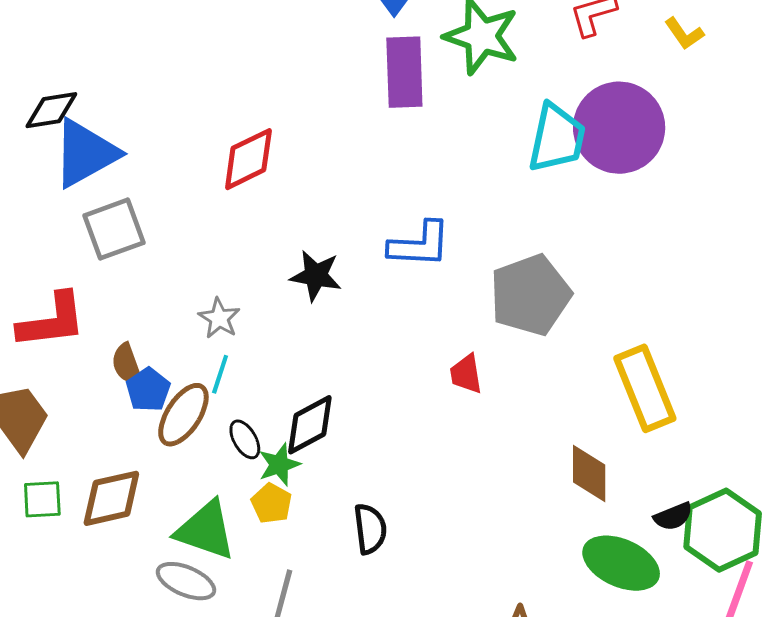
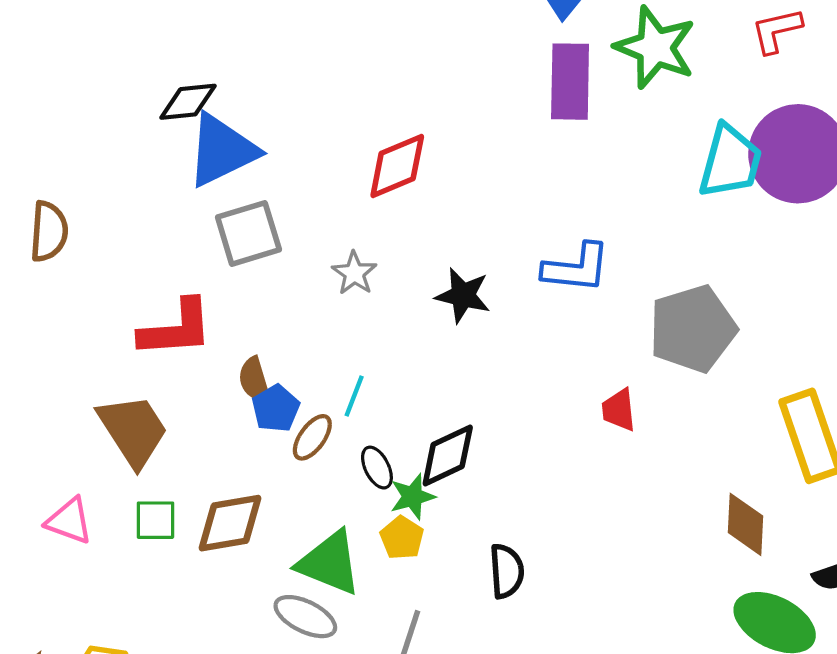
gray star: (219, 318) -> (354, 273), moved
brown ellipse: (183, 415) -> (312, 437), size x0.7

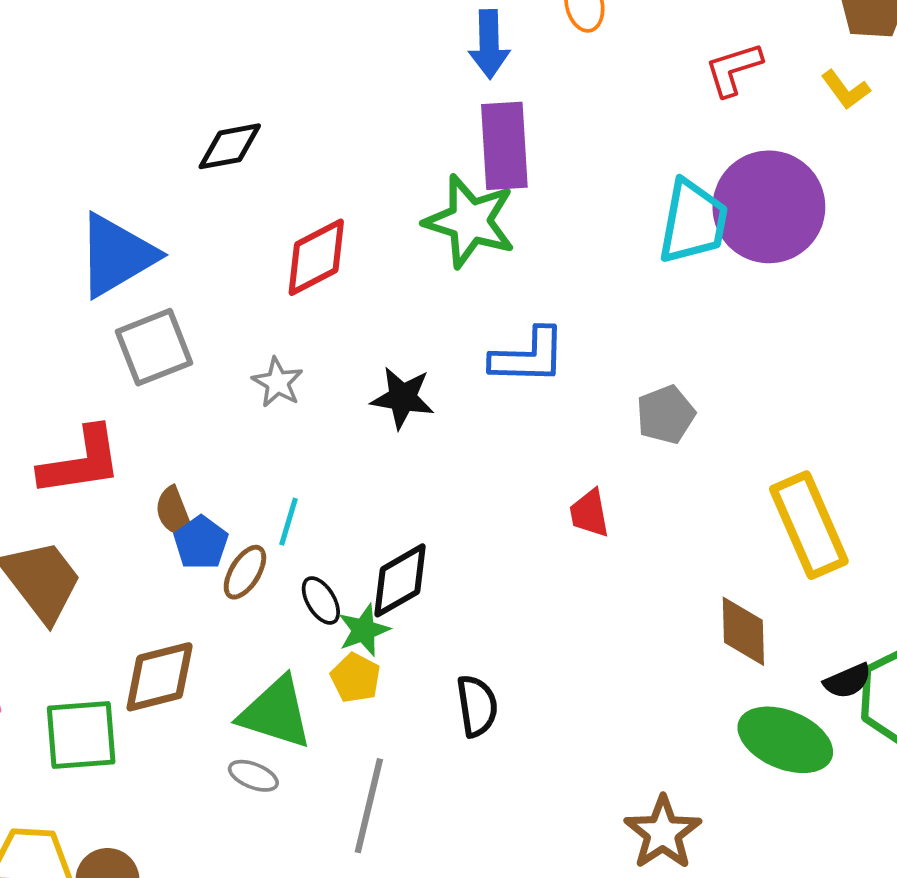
green star: (655, 47) -> (470, 221), moved
black diamond: (188, 102) -> (230, 146), moved
gray pentagon: (693, 329) -> (666, 415), size x0.6
green square: (155, 520) -> (81, 735), moved, size x1.5
gray ellipse: (305, 617) -> (253, 776), size x0.7

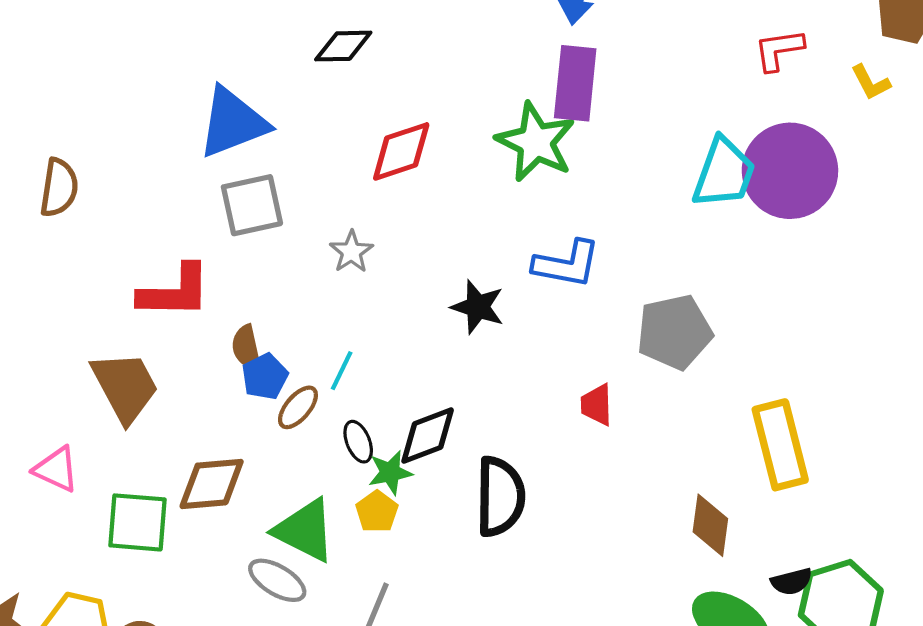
black star: (403, 398) -> (478, 307), moved
gray pentagon: (666, 415) -> (674, 332), size x1.5
black semicircle: (477, 706) -> (500, 497), moved, size x1.5
gray ellipse: (253, 776) -> (277, 580), size x1.4

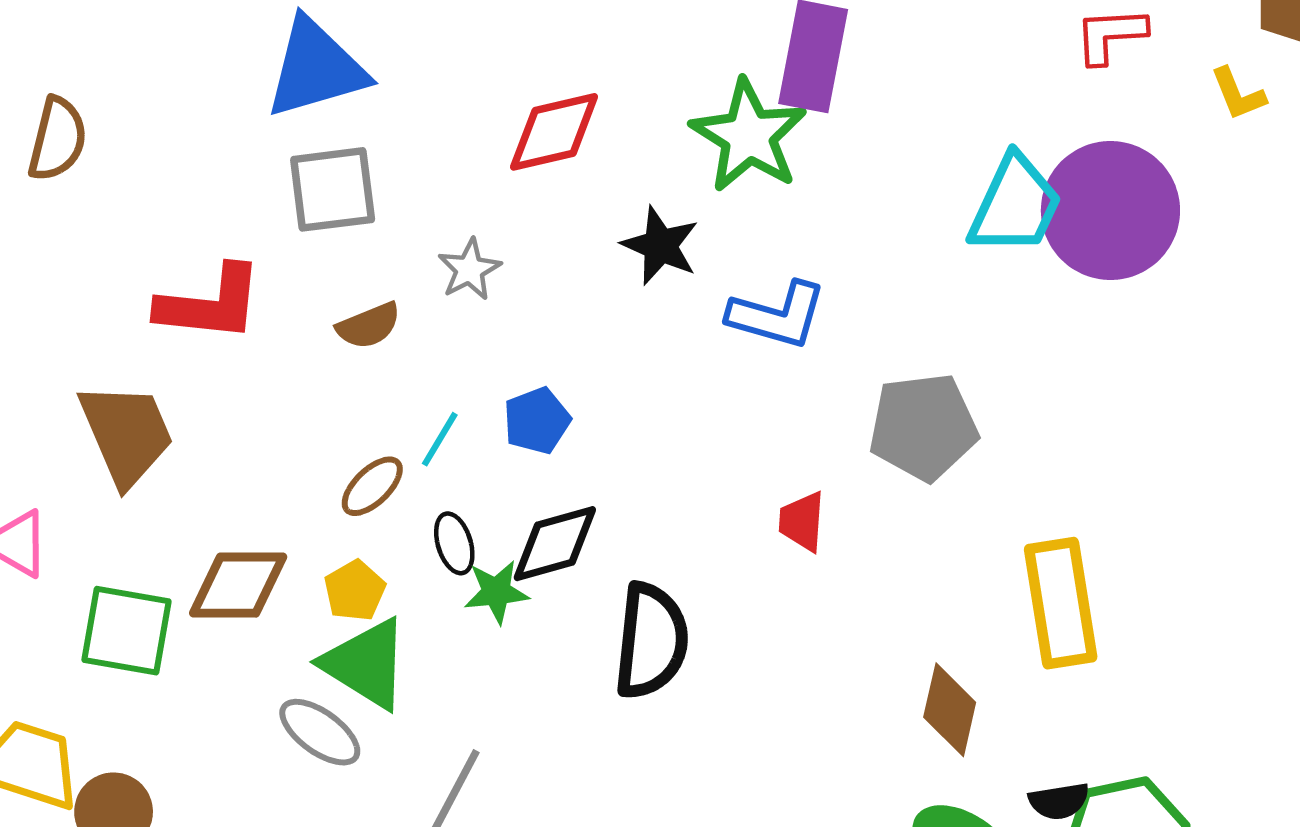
black star: (478, 307) -> (660, 246), moved
brown semicircle: (246, 347) -> (369, 326), moved, turned -105
blue pentagon: (265, 377) -> (537, 421), moved
yellow pentagon: (377, 512) -> (355, 591), moved

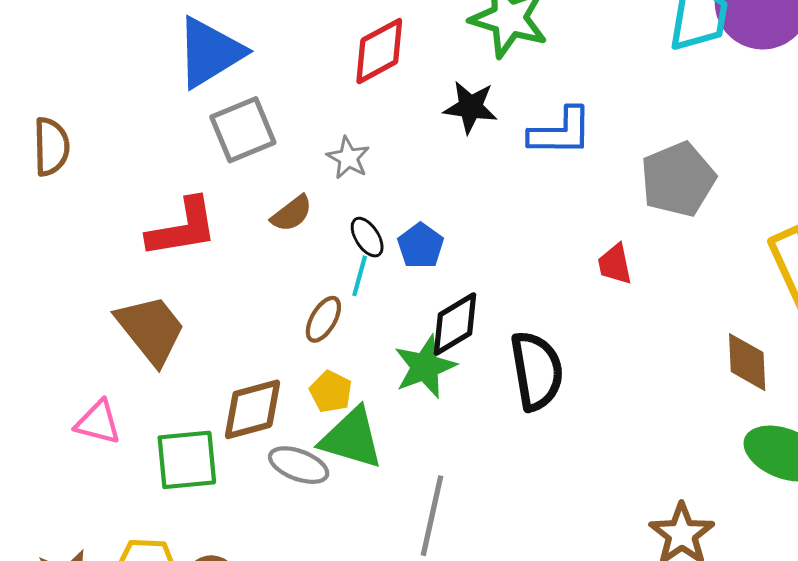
black ellipse: (454, 543) -> (367, 237), moved
green star: (496, 592) -> (425, 367), size x1.4
gray ellipse: (320, 732) -> (299, 465), moved

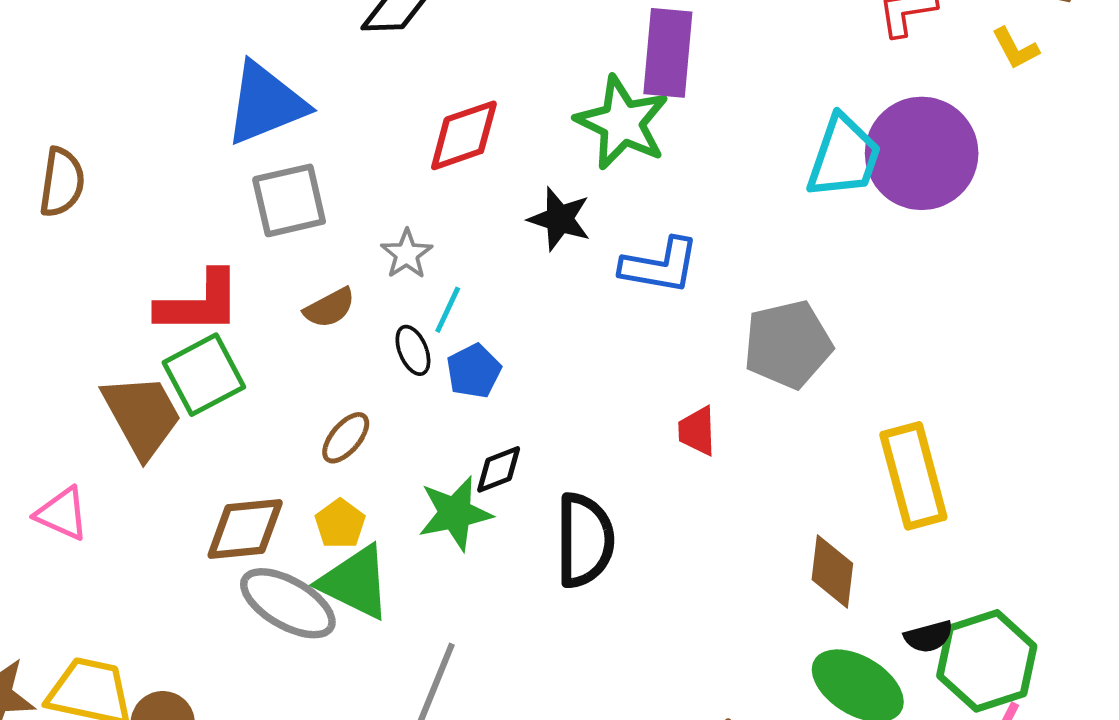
cyan line: (360, 276) -> (448, 310), moved
black diamond: (455, 324) -> (499, 469), size x0.7
green square: (187, 460) -> (204, 375), moved, turned -32
gray ellipse: (299, 465) -> (288, 603), size x1.4

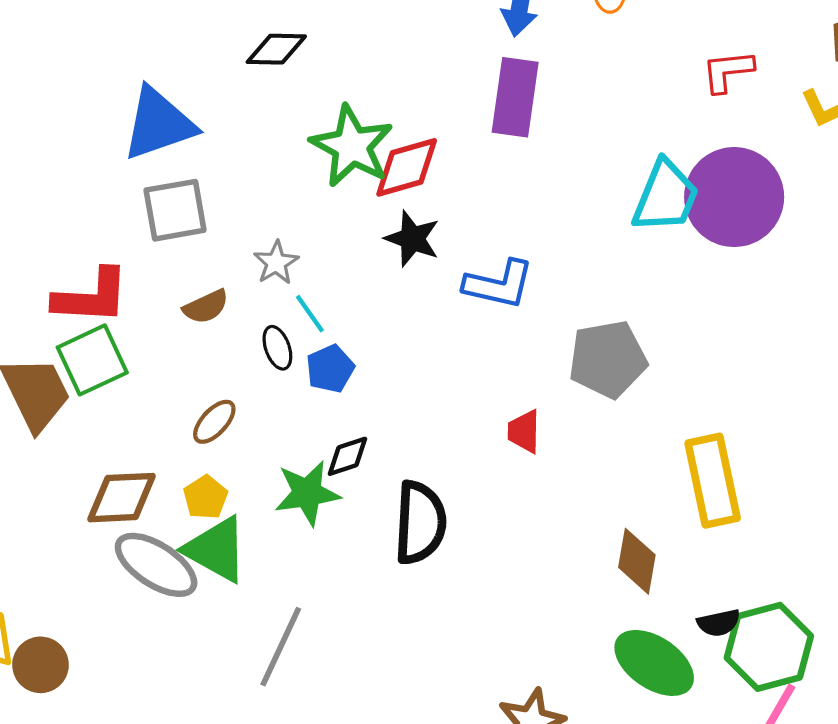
green star: (622, 123) -> (352, 146), moved
red diamond: (464, 135) -> (407, 167), moved
cyan line: (448, 310) -> (310, 314), turned -63

